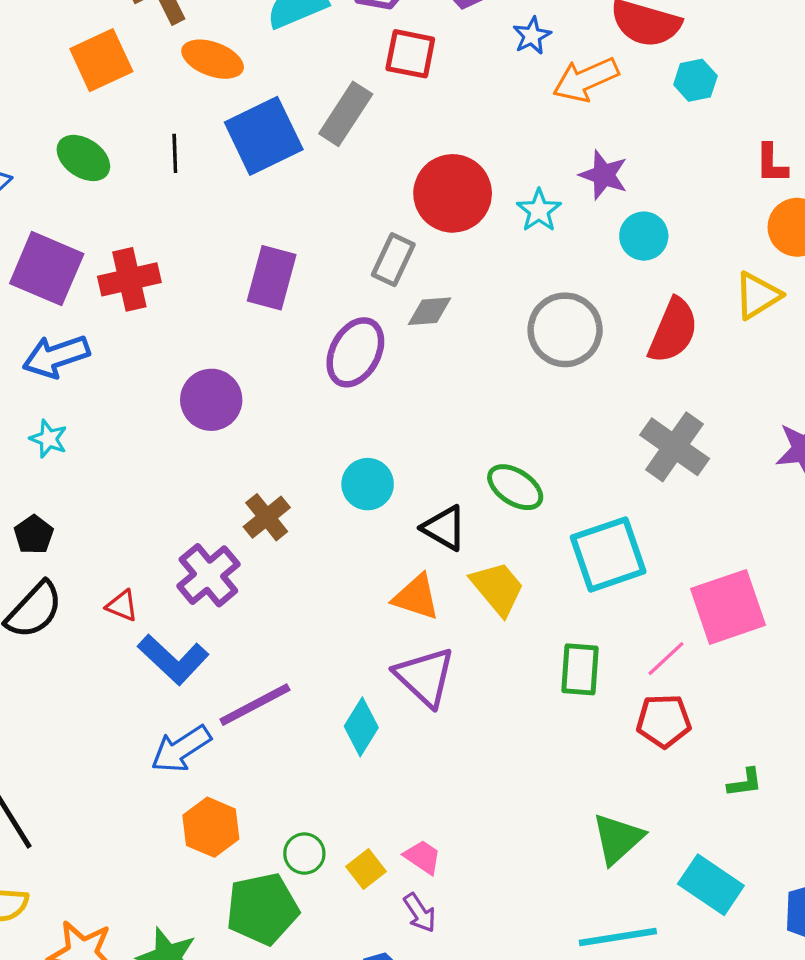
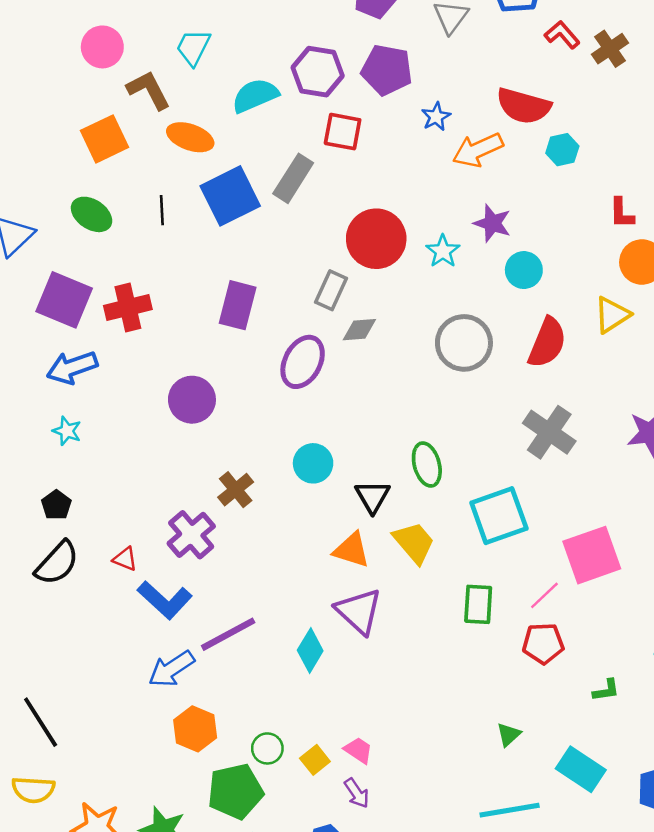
green ellipse: (515, 487) -> (427, 464), turned 42
black triangle: (444, 528) -> (373, 497), turned 30
green triangle: (618, 839) -> (509, 735), size x0.6

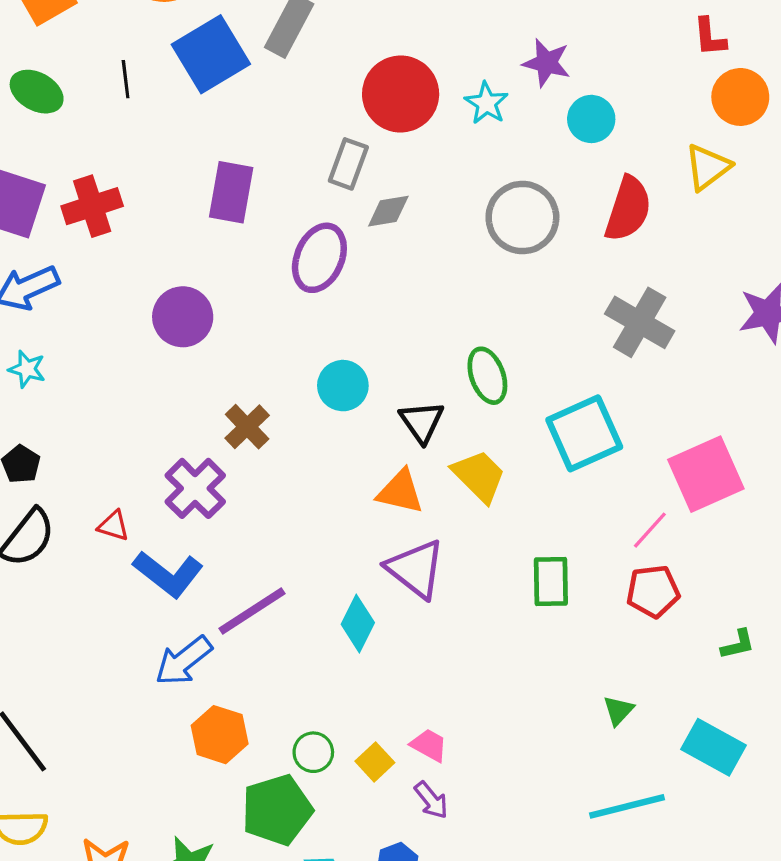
green rectangle: (478, 604) -> (551, 581), moved

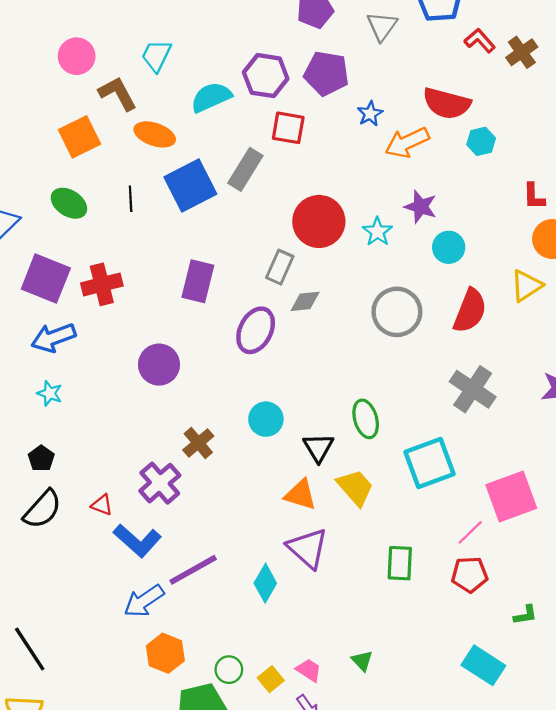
green triangle: (618, 710) -> (362, 661), moved, turned -30
cyan rectangle: (713, 747) -> (483, 665), moved

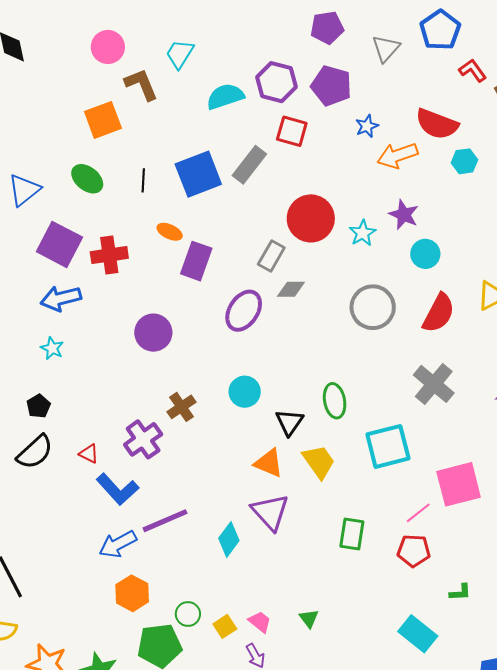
orange ellipse: (155, 134) -> (170, 232), moved, size x0.7

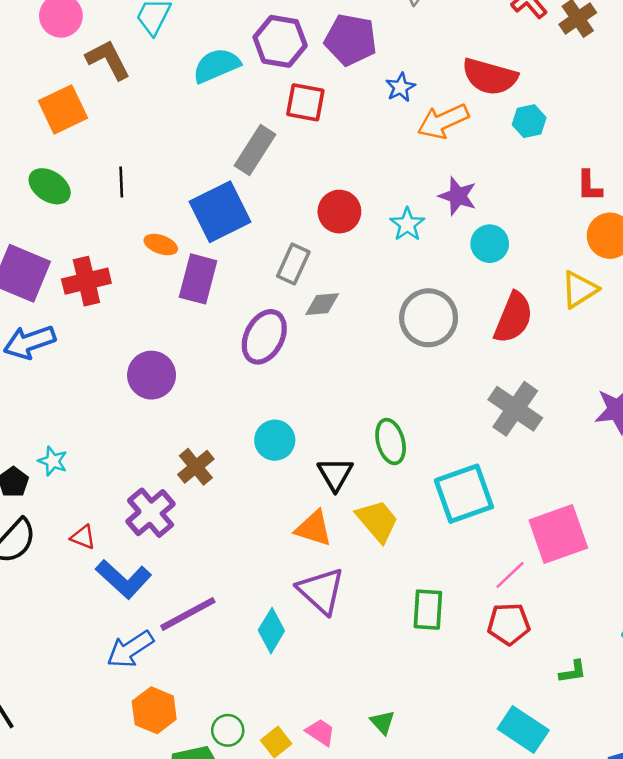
blue square: (198, 174) -> (220, 212), moved
red circle: (311, 218) -> (339, 212), size x0.7
cyan star: (52, 348) -> (53, 461), moved

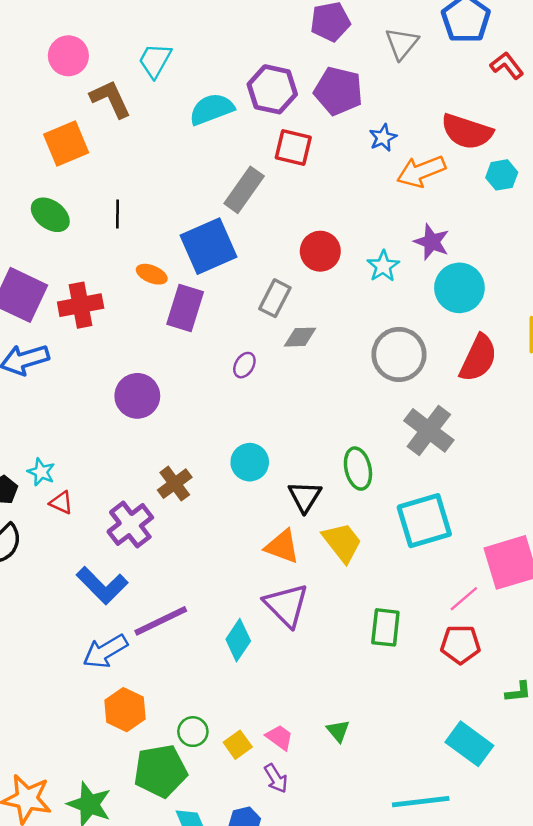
cyan circle: (490, 244) -> (459, 288), size x1.4
purple ellipse: (264, 337) -> (244, 365), size x0.5
gray cross: (515, 409) -> (429, 430), moved
red triangle: (83, 537) -> (61, 503), moved

